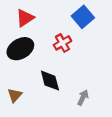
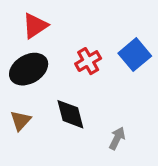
blue square: (83, 17) -> (135, 55), moved
brown triangle: (15, 95) -> (21, 121), moved

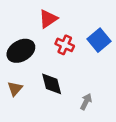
red triangle: (35, 26) -> (48, 19), moved
red cross: (88, 61) -> (65, 45), turned -36

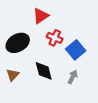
blue square: (99, 40) -> (76, 50), moved
gray arrow: (86, 102) -> (73, 77), moved

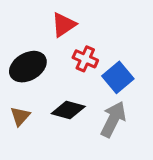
black diamond: (44, 71) -> (68, 110), turned -60
gray arrow: (73, 77) -> (113, 119), size x1.6

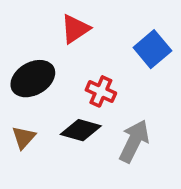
red cross: (85, 59) -> (101, 91), moved
blue square: (118, 77) -> (152, 49), moved

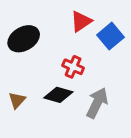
red triangle: (75, 29) -> (81, 21), moved
black ellipse: (33, 79) -> (24, 39), moved

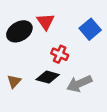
red triangle: (81, 21) -> (46, 22), moved, turned -30
gray arrow: (97, 103) -> (79, 84), turned -140

